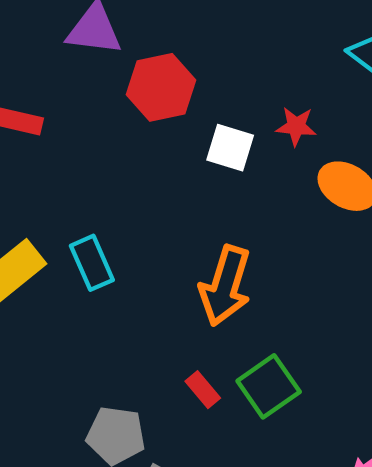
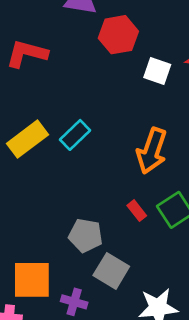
cyan rectangle: (92, 263) -> (75, 135), turned 68

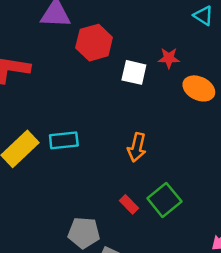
cyan rectangle: (75, 135) -> (64, 140), turned 44
orange arrow: (152, 151) -> (137, 147), size x0.7

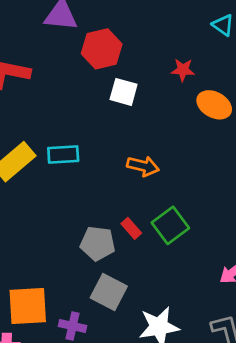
white square: (134, 72) -> (124, 92), moved
orange arrow: (137, 147) -> (143, 166), turned -92
gray pentagon: (84, 233) -> (98, 243), moved

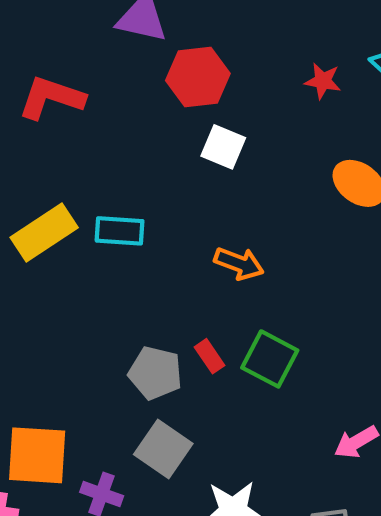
red star: (183, 70) -> (323, 81), moved
green square: (170, 225) -> (270, 359), turned -33

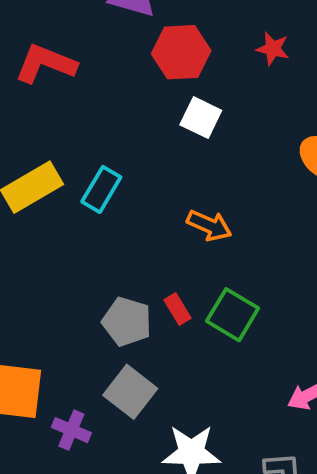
red star: (323, 81) -> (273, 49), moved
cyan rectangle: (120, 231) -> (101, 189), turned -66

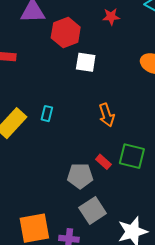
cyan rectangle: (101, 189) -> (47, 114), size x0.7
orange arrow: (209, 225) -> (107, 115), turned 65
gray square: (130, 392) -> (93, 211), turned 36

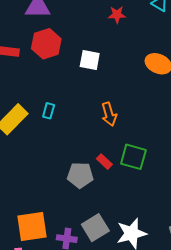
red hexagon: (66, 32) -> (46, 44), moved
gray square: (93, 211) -> (95, 228), moved

